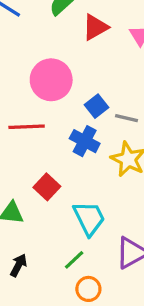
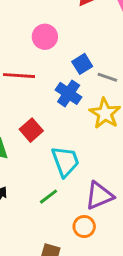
pink circle: (51, 80) -> (45, 37), size x0.7
orange circle: (88, 289) -> (84, 227), moved

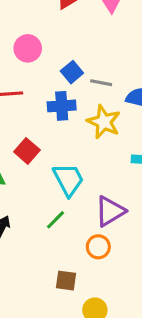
blue cross: (69, 93) -> (62, 106), turned -30

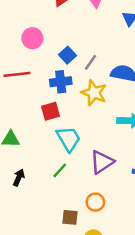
gray line: (101, 83) -> (90, 62), turned -63
red square: (27, 151) -> (51, 111), moved, turned 36
orange circle: (98, 247) -> (95, 202), moved

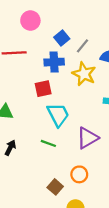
green line: (60, 170) -> (48, 143), turned 64
brown square: (70, 217) -> (55, 187), turned 32

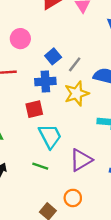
yellow star: (84, 74) -> (77, 94), turned 30

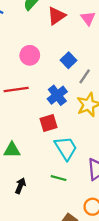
blue square: (53, 56) -> (68, 60), moved
blue cross: (45, 81) -> (57, 95), turned -30

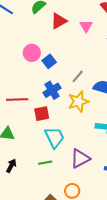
blue square: (68, 60) -> (49, 61), moved
red line: (16, 89) -> (17, 99), moved
green line: (59, 178) -> (45, 163), turned -32

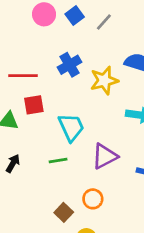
blue square: (49, 61) -> (75, 15), moved
gray line: (78, 76) -> (104, 22), moved
red square: (42, 114) -> (34, 105), moved

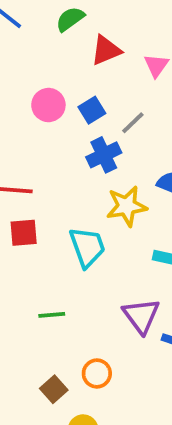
blue cross: (70, 65) -> (104, 155), moved
cyan trapezoid: (71, 127) -> (87, 247), moved
purple triangle: (105, 156) -> (141, 316), moved, turned -44

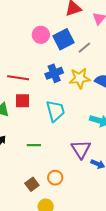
blue square: (92, 110) -> (63, 39), size x1.5
blue cross: (104, 155) -> (54, 73), moved
yellow star: (127, 206) -> (80, 78), moved

